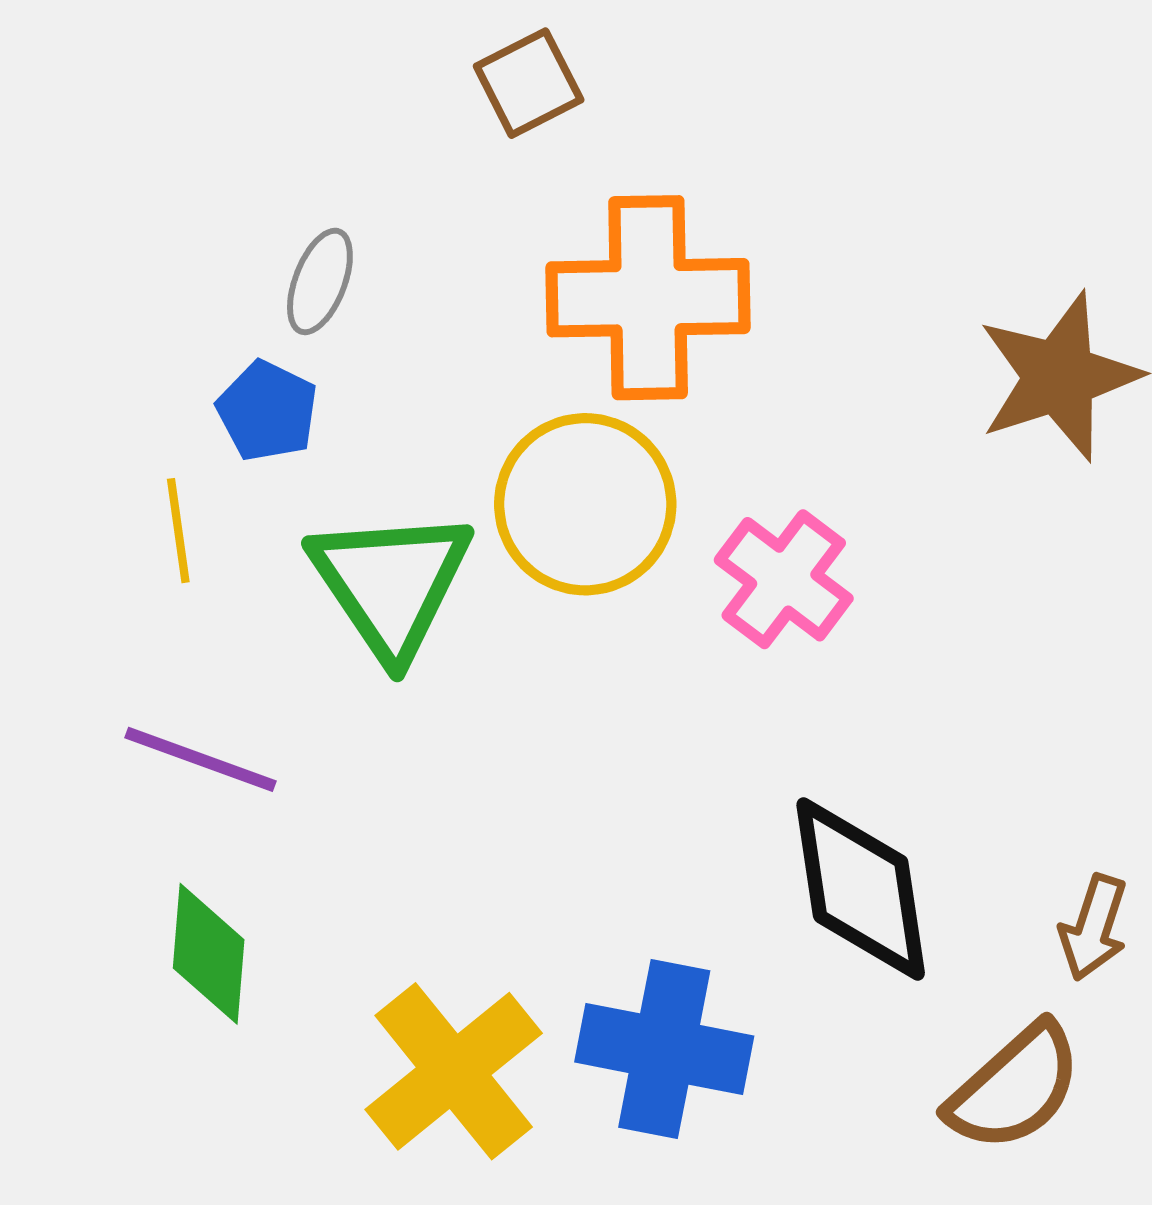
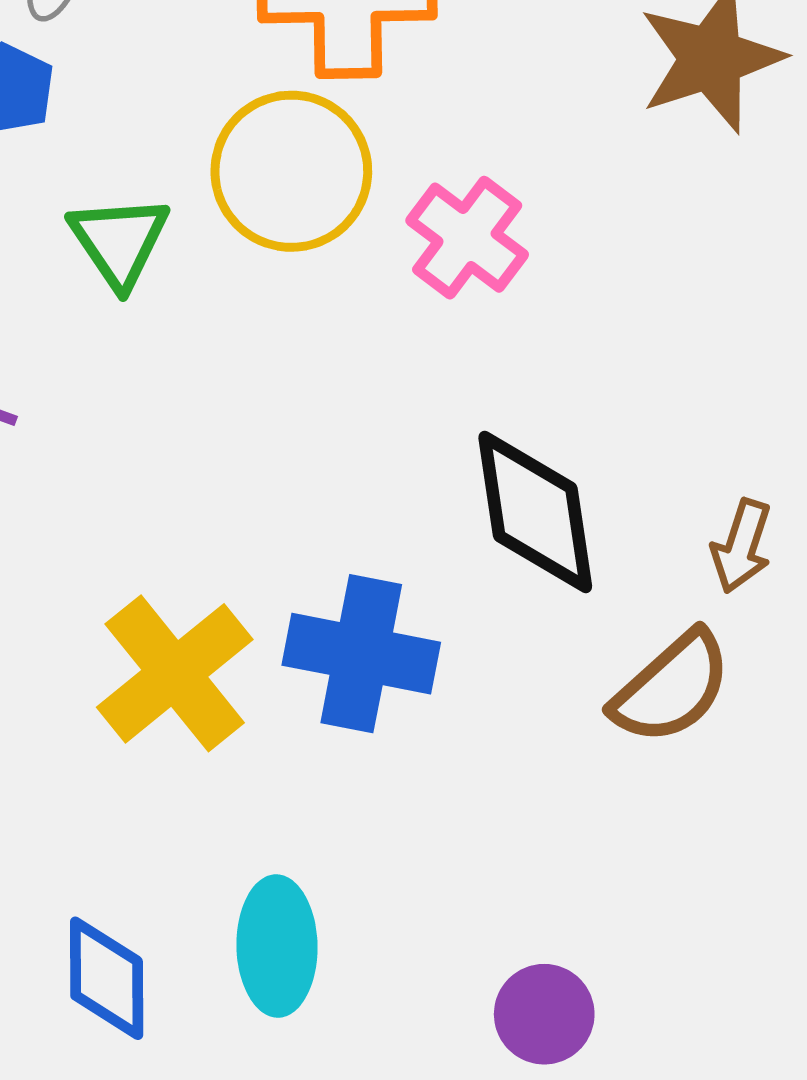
green triangle: (391, 583) -> (119, 241), size x0.7

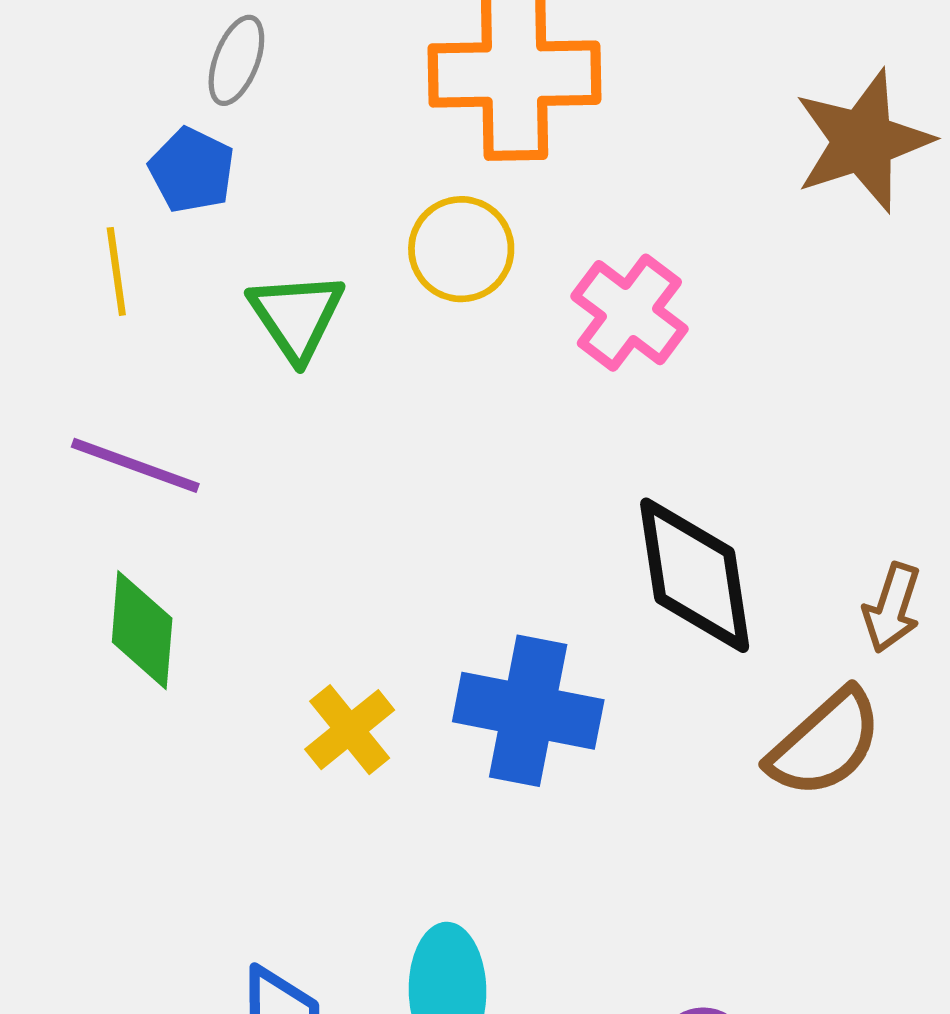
yellow circle: (291, 171) -> (461, 249), size x0.7
yellow cross: (175, 673) -> (350, 730), size x0.6

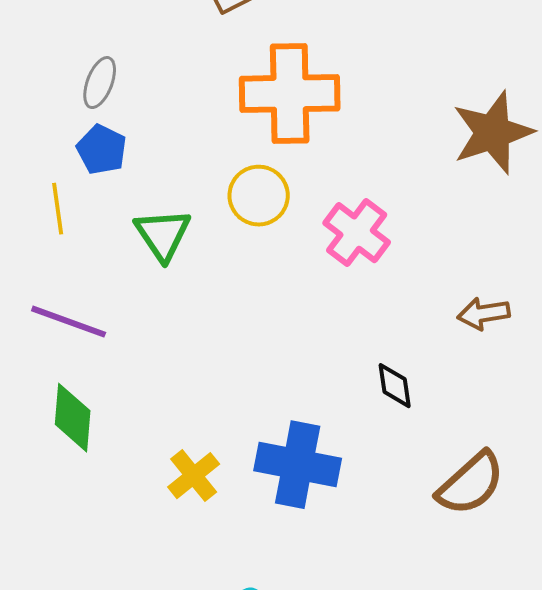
gray ellipse: (236, 60) -> (100, 83), moved
black diamond: (695, 575) -> (395, 386), size x0.5
brown arrow: (892, 608) -> (484, 314), moved, turned 63

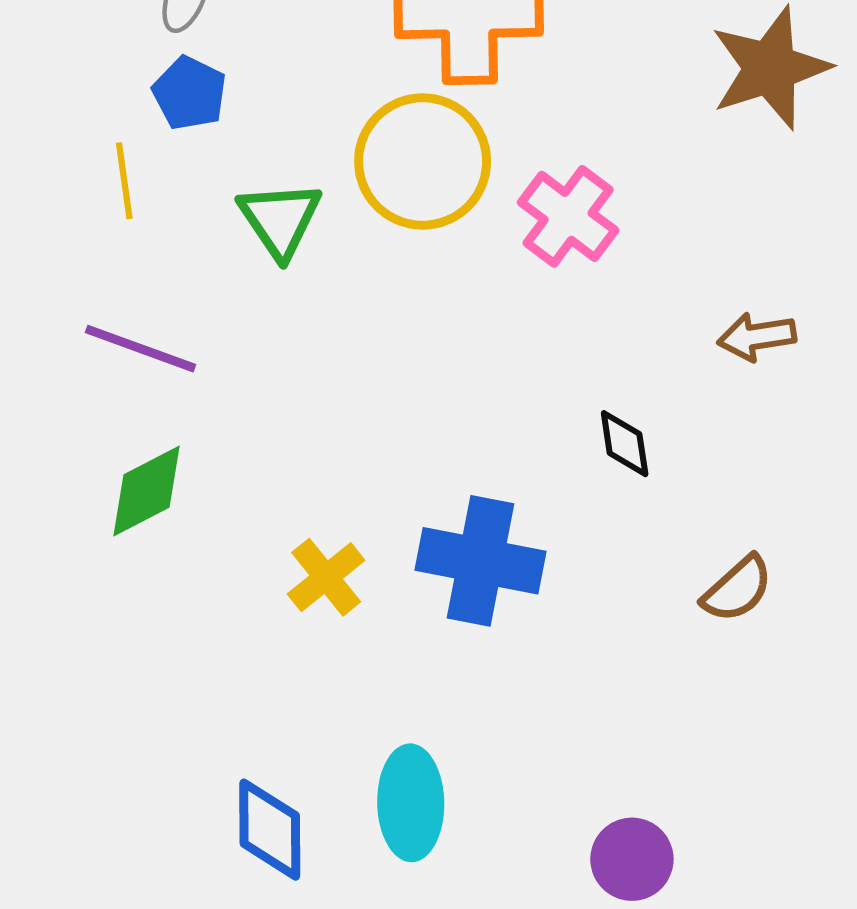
yellow circle: (259, 196) -> (423, 161), size x1.5
green diamond: (73, 418) -> (146, 491), turned 58
brown semicircle: (471, 484) -> (737, 589), size x0.7

